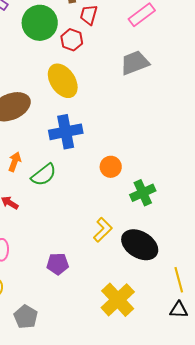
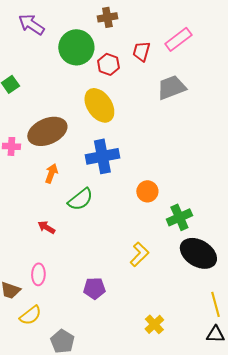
red trapezoid: (89, 15) -> (141, 51), moved
orange arrow: (15, 162) -> (51, 173), moved
black ellipse: (140, 245) -> (198, 253), moved
yellow cross: (118, 300) -> (154, 324), size x0.6

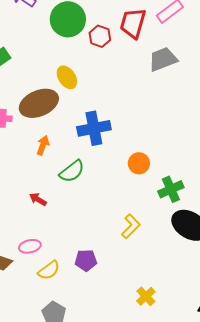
red trapezoid: (141, 51) -> (133, 23), size x1.5
yellow ellipse: (99, 105) -> (67, 77), moved, size x0.7
pink ellipse: (38, 274) -> (30, 246), turned 75
yellow semicircle: (30, 315) -> (49, 270), moved

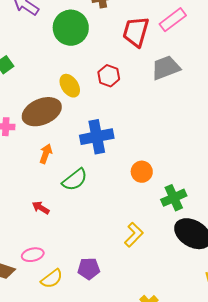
red hexagon: (100, 36) -> (109, 76), moved

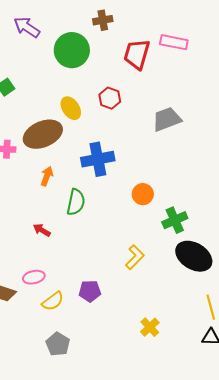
pink rectangle: (173, 20) -> (174, 42), turned 48
gray trapezoid: (166, 68) -> (167, 119), moved
green semicircle: (75, 180) -> (76, 202), turned -40

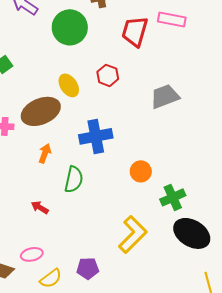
yellow L-shape: (135, 257) -> (133, 234), size x1.5

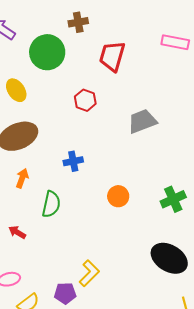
pink rectangle: (172, 19) -> (175, 42), moved
yellow ellipse: (69, 85) -> (16, 90), moved
blue cross: (96, 136) -> (73, 161), size x0.6
green cross: (173, 197) -> (173, 199), moved
yellow L-shape: (133, 234) -> (89, 273), moved, size x0.7

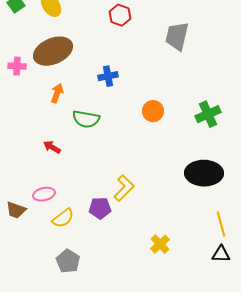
gray trapezoid: (142, 121) -> (177, 36), turned -56
green semicircle: (51, 204) -> (86, 119), turned 88
black ellipse: (169, 258) -> (204, 173), turned -30

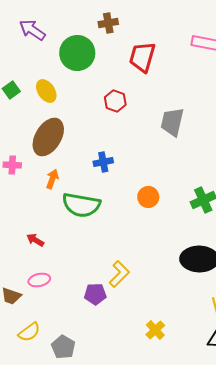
brown ellipse: (53, 51) -> (48, 137), turned -36
pink cross: (17, 66) -> (12, 165), moved
green semicircle: (86, 119) -> (81, 205), size x1.4
red arrow: (52, 147) -> (35, 240), moved
yellow semicircle: (63, 218) -> (29, 332), moved

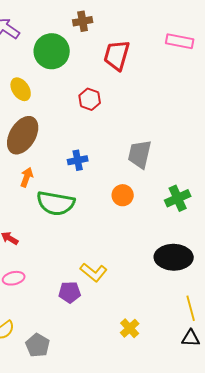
gray trapezoid: (172, 122) -> (140, 154), moved
yellow L-shape: (119, 274) -> (94, 272), turned 84

